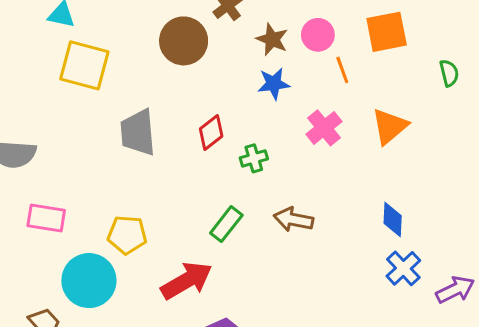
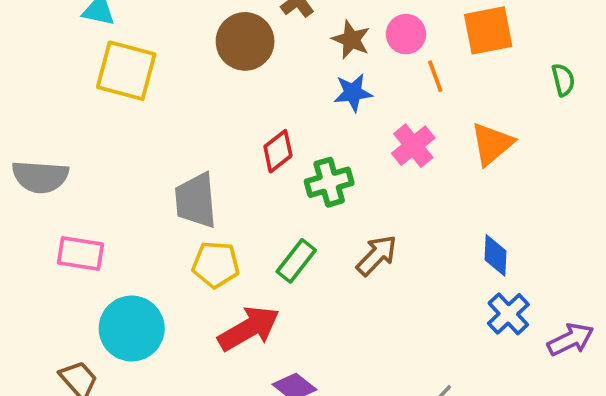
gray trapezoid: (138, 132) -> (196, 201), moved
green cross: (254, 158) -> (329, 182), size x1.4
brown arrow: (293, 219) -> (377, 255), turned 123
yellow pentagon: (127, 235) -> (216, 265), moved

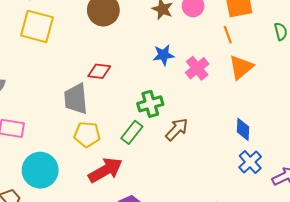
orange line: (435, 76) -> (228, 35), moved
blue star: (353, 93) -> (163, 55), moved
red diamond: (278, 151) -> (99, 71), moved, turned 45
green cross: (329, 182) -> (150, 104), moved

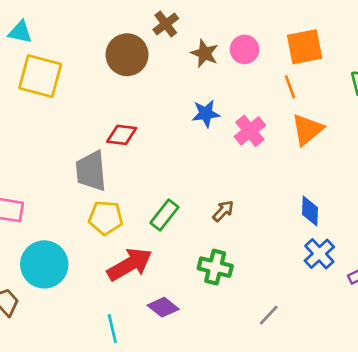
green cross: (150, 104) -> (215, 267), moved, turned 30
brown arrow: (177, 129) -> (223, 211), size x0.7

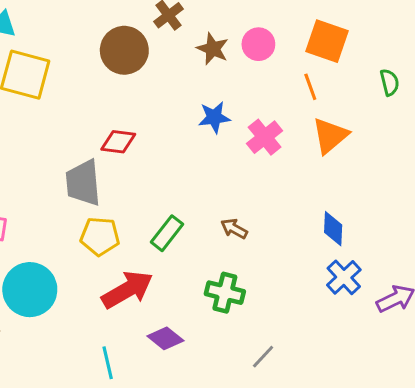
orange square: (305, 47) -> (327, 41), turned 30
brown arrow: (223, 211) -> (234, 229), turned -105
gray line: (269, 315) -> (263, 357), moved

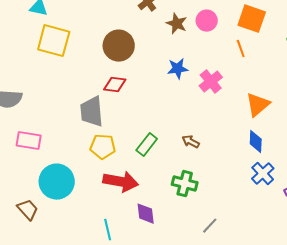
brown circle: (124, 50) -> (119, 46), moved
orange triangle: (330, 136) -> (258, 105), moved
red arrow: (127, 290) -> (121, 182), turned 40
purple diamond: (165, 338) -> (146, 214), turned 45

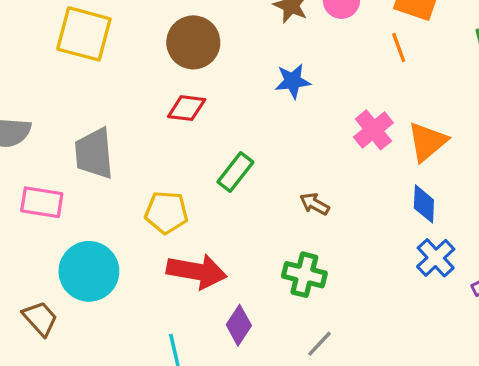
pink cross: (211, 82) -> (373, 130), moved
gray trapezoid: (92, 112) -> (94, 153), moved
green rectangle: (147, 145) -> (235, 172), moved
purple diamond: (146, 214) -> (239, 325), turned 40
gray line: (210, 226) -> (320, 344), moved

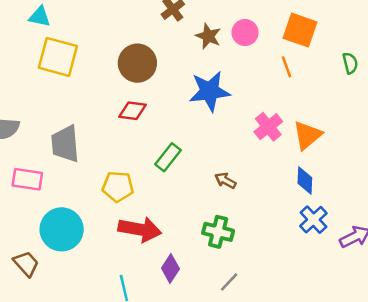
blue star: (293, 81) -> (210, 91), size x1.6

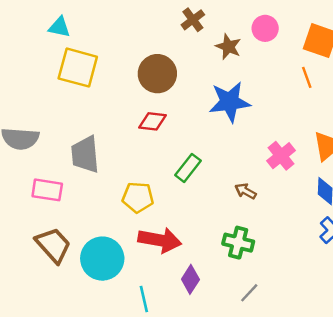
pink circle: (245, 33) -> (265, 28), moved
pink cross: (268, 127) -> (281, 156), moved
cyan circle: (62, 229) -> (102, 259), moved
brown trapezoid: (26, 264) -> (53, 245), moved, size x1.4

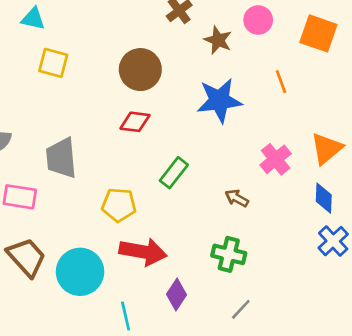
yellow square: (78, 68) -> (53, 63), size x0.7
orange line: (307, 77) -> (281, 82), moved

